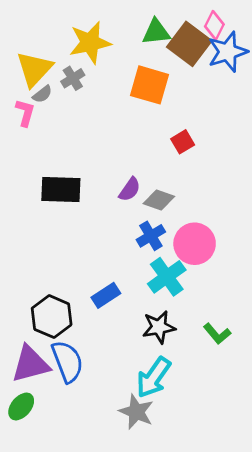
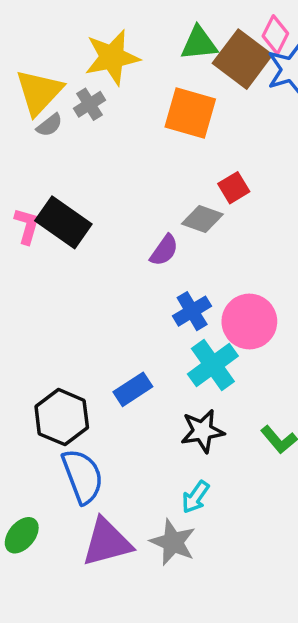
pink L-shape: (25, 113) -> (27, 226), moved
black rectangle: (61, 189) -> (63, 222), moved, turned 33
gray diamond: (159, 200) -> (202, 219), moved
purple triangle: (30, 364) -> (107, 542), moved
cyan arrow: (154, 377) -> (195, 497), size x0.6

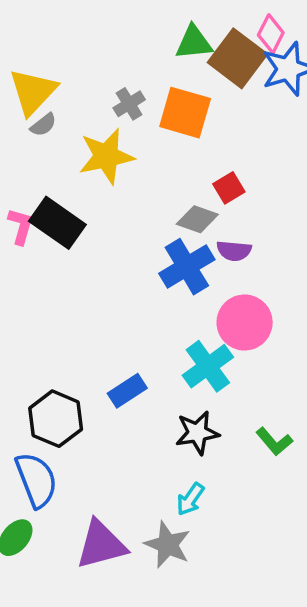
yellow star: (112, 57) -> (106, 156), moved
gray cross: (89, 104) -> (129, 104), moved
purple semicircle: (164, 250) -> (234, 251), moved, turned 60
blue cross: (192, 311) -> (187, 267), moved, size x1.4
blue semicircle: (83, 476) -> (36, 480), moved

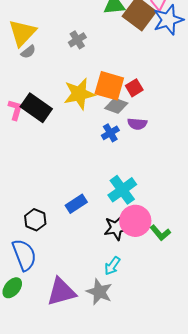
orange square: (185, 113) -> (109, 86), moved
yellow star: (106, 156) -> (79, 94), moved
blue cross: (187, 267) -> (110, 133), size x0.6
pink circle: (245, 322) -> (135, 221), moved
black hexagon: (56, 419) -> (35, 220), size x0.7

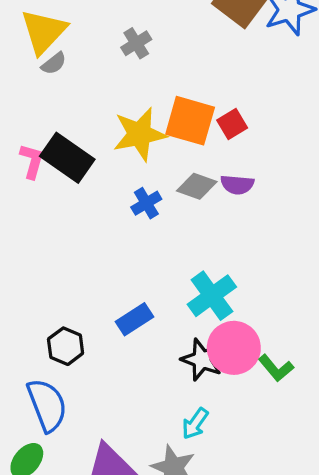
gray diamond: (116, 106) -> (197, 186), moved
blue cross: (110, 133) -> (146, 203), moved
black star: (116, 228) -> (202, 360), turned 30

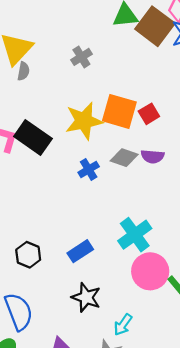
gray semicircle: (54, 63) -> (23, 71), turned -42
black hexagon: (66, 346) -> (28, 255), moved
black star: (202, 360) -> (86, 297), moved

